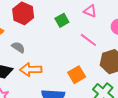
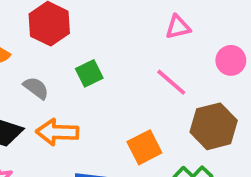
pink triangle: (90, 11) -> (178, 27), turned -40
green square: (62, 20) -> (89, 73), moved

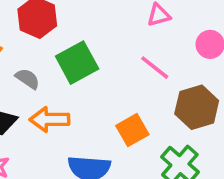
green square: (89, 73) -> (77, 63), size x1.6

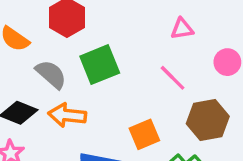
gray semicircle: (28, 79) -> (51, 74), size x1.4

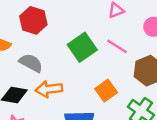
green square: (100, 65) -> (82, 47), moved

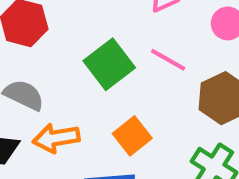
orange square: (106, 91) -> (132, 136), moved

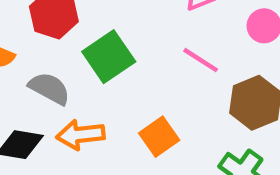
green square: (109, 64) -> (109, 57), moved

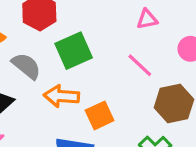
orange arrow: (80, 135) -> (61, 96), moved

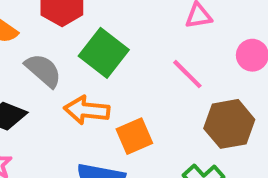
green square: (74, 51) -> (104, 53), turned -30

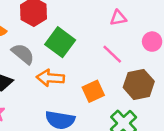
orange square: (134, 136) -> (93, 91), moved

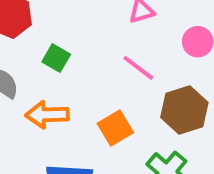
green square: (60, 42) -> (56, 58), size x0.6

